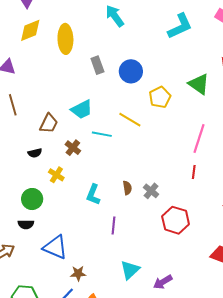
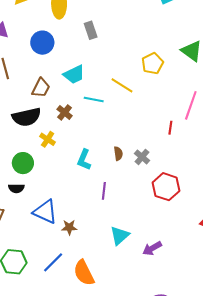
blue circle: (131, 71) -> (42, 43), moved
black semicircle: (35, 153) -> (27, 117), size x2.0
red line: (194, 172) -> (170, 128), moved
brown star: (78, 273) -> (69, 227), moved

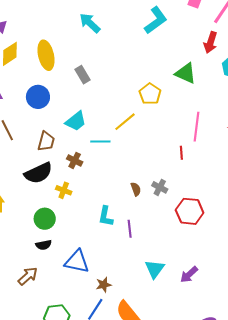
yellow line: (122, 85) -> (125, 122), turned -60
cyan L-shape: (84, 160) -> (106, 216), moved
brown star: (69, 227) -> (104, 285), moved

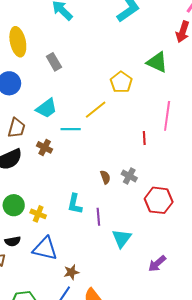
red line: (181, 153) -> (144, 138), moved
yellow cross: (64, 190) -> (38, 214), moved
black semicircle: (44, 245) -> (13, 241), moved
cyan triangle: (155, 269) -> (122, 238), moved

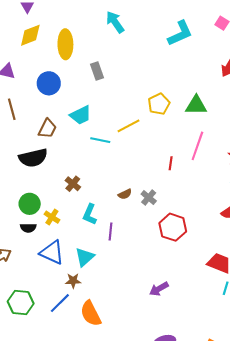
green triangle: (157, 62) -> (196, 105), moved, turned -35
brown cross: (45, 147) -> (73, 184), moved
brown semicircle: (105, 177) -> (125, 194), turned 72
cyan triangle: (122, 238) -> (85, 257), moved
black semicircle: (13, 241) -> (28, 228), moved

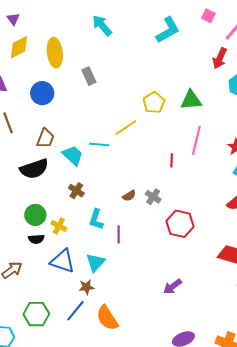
cyan trapezoid: (81, 115) -> (73, 155), moved, turned -105

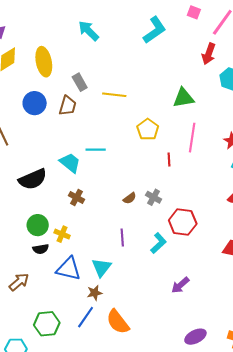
yellow pentagon: (154, 103) -> (148, 129), moved
yellow line: (126, 128) -> (114, 95), moved, turned 45
brown trapezoid: (45, 138) -> (68, 106), moved
cyan L-shape: (96, 219) -> (158, 243), moved, turned -145

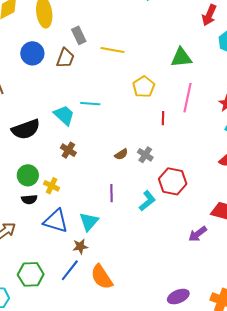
purple arrow: (180, 285) -> (198, 234), moved

